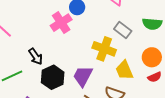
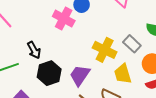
pink cross: (61, 23) -> (64, 19), turned -35
gray rectangle: (123, 30) -> (132, 44), moved

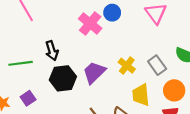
yellow cross: (105, 50) -> (127, 66), size x0.7
purple trapezoid: (80, 75) -> (94, 72), moved

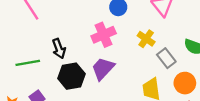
pink cross: (90, 23) -> (104, 35), moved, turned 30
yellow cross: (127, 66) -> (146, 39), moved

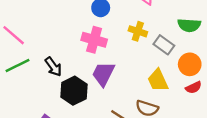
pink cross: (104, 35) -> (94, 40), turned -35
green line: (28, 63) -> (17, 66), moved

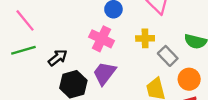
yellow cross: (138, 31) -> (145, 38), turned -30
black arrow: (53, 67) -> (58, 58), turned -102

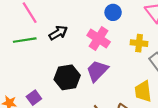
black arrow: (58, 58) -> (58, 33), moved

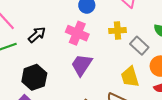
black hexagon: (67, 77) -> (34, 77), moved

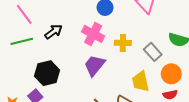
yellow cross: (118, 31) -> (123, 43), moved

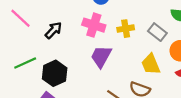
green line: (22, 41) -> (25, 63), moved

